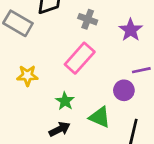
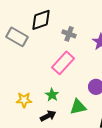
yellow star: (27, 76) -> (24, 100), moved
green triangle: (100, 117) -> (78, 107), turned -36

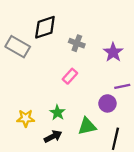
pink rectangle: (63, 63) -> (70, 76), size x0.6

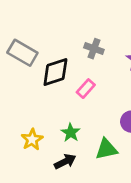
black diamond: (45, 27) -> (55, 72), moved
yellow star: (26, 118) -> (32, 139), turned -30

